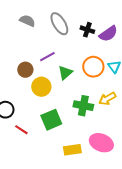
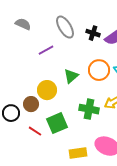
gray semicircle: (27, 21) -> (23, 24), moved
purple line: (47, 57) -> (46, 50), moved
brown circle: (25, 70) -> (31, 104), moved
red line: (21, 130) -> (35, 131), moved

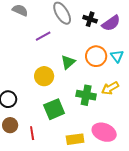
brown circle: (31, 104) -> (10, 125), moved
red line: (35, 131) -> (32, 133), moved, turned 48

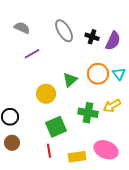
purple semicircle: (111, 23) -> (113, 41), turned -30
purple line: (43, 36) -> (32, 54), moved
red line: (32, 133) -> (49, 151), moved

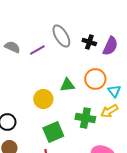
gray semicircle: (22, 28) -> (12, 47), moved
purple line: (32, 54) -> (37, 50), moved
cyan triangle: (119, 74) -> (114, 91), moved
green triangle: (70, 80) -> (67, 85), turned 35

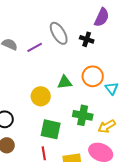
purple semicircle: (110, 46) -> (102, 17), moved
yellow arrow: (109, 111) -> (107, 126), moved
green square: (53, 132) -> (51, 129), turned 35

